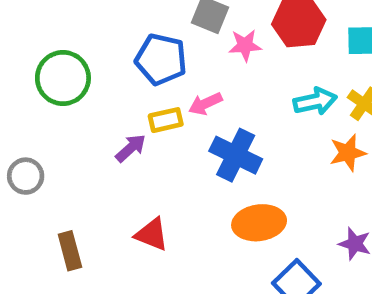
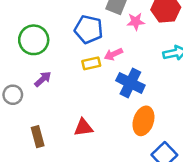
purple arrow: (131, 148) -> (43, 79), moved
orange ellipse: (259, 223) -> (143, 121), turned -64
red triangle: (152, 234) -> (83, 127), turned -30

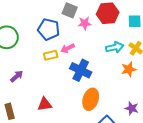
purple arrow: (43, 79) -> (17, 76), moved

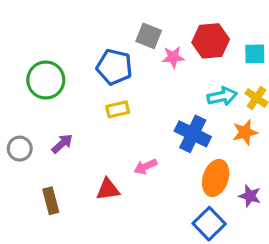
pink arrow: (68, 48) -> (145, 167), moved
blue cross: (81, 70) -> (193, 134), moved
orange ellipse: (91, 99) -> (216, 178), moved

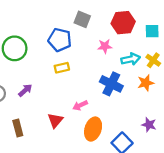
pink star: (173, 57) -> (105, 46), moved
orange ellipse: (216, 178) -> (93, 129), moved
red triangle: (108, 189) -> (55, 120), turned -42

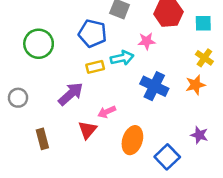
cyan arrow: (131, 59) -> (122, 58), moved
purple arrow: (25, 90) -> (71, 94), moved, size x1.5
pink arrow: (80, 105) -> (107, 112), moved

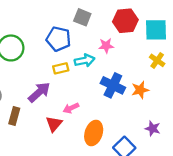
cyan square: (203, 23) -> (156, 30), size x1.5
orange star: (195, 85) -> (140, 90), moved
brown rectangle: (42, 139) -> (14, 116), moved, turned 30

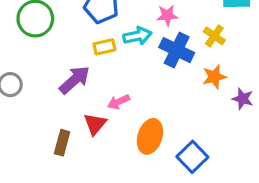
yellow cross: (157, 60) -> (214, 36), moved
blue cross: (113, 85) -> (177, 50), moved
brown rectangle: (14, 116) -> (62, 143), moved
purple star: (153, 128) -> (243, 99), moved

